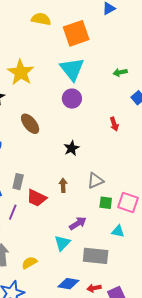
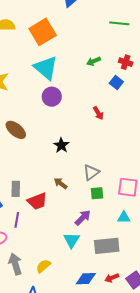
brown arrow: (63, 185) -> (61, 183), turned -40
red trapezoid: (37, 198) -> (37, 201), turned -35
green square: (106, 203) -> (97, 193), moved

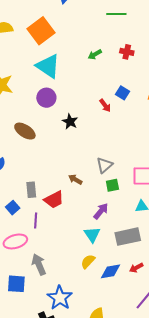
blue square: (116, 83) -> (123, 93), moved
purple circle: (52, 97) -> (46, 98), moved
black star: (61, 145) -> (70, 122), moved
yellow semicircle: (43, 266) -> (88, 261), moved

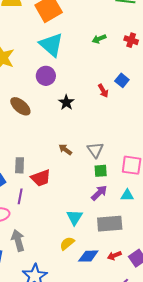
gray triangle: (105, 165) -> (95, 150), turned -30
brown arrow: (75, 179) -> (65, 149), moved
purple arrow: (101, 211) -> (99, 193), moved

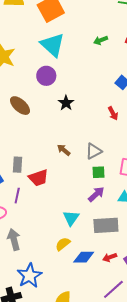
red arrow: (103, 91) -> (113, 113), moved
gray triangle: (95, 150) -> (94, 151), turned 36

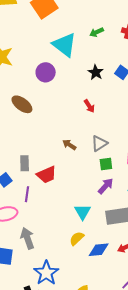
cyan triangle: (53, 45) -> (64, 45), moved
black star: (66, 103) -> (96, 72), moved
red arrow: (113, 113) -> (89, 106), moved

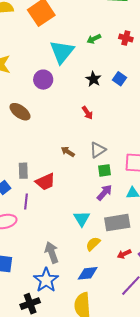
cyan triangle: (64, 45) -> (62, 52), turned 32
gray arrow: (27, 238) -> (52, 252), moved
yellow semicircle: (77, 238) -> (93, 244), moved
blue diamond: (99, 250) -> (88, 273), moved

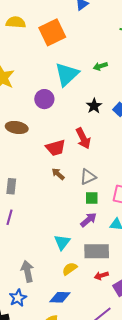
brown ellipse: (20, 112) -> (17, 127), turned -35
red arrow: (87, 113) -> (83, 138), size x1.5
red trapezoid: (45, 182) -> (56, 148), moved
red arrow: (124, 254) -> (101, 276), moved
blue star: (46, 280) -> (18, 298), size x0.7

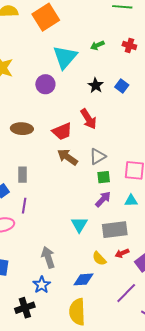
brown ellipse: (17, 127) -> (22, 129), moved
brown arrow: (58, 174) -> (68, 157), size x1.5
yellow semicircle: (70, 269) -> (99, 259), moved, turned -91

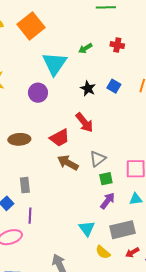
yellow semicircle: (99, 259) -> (103, 252), moved

